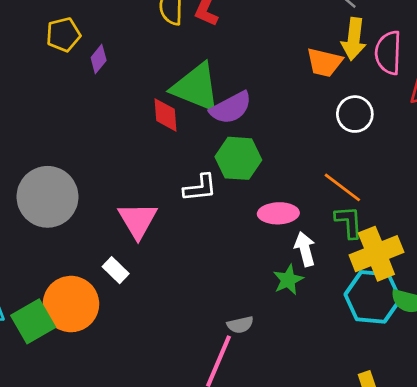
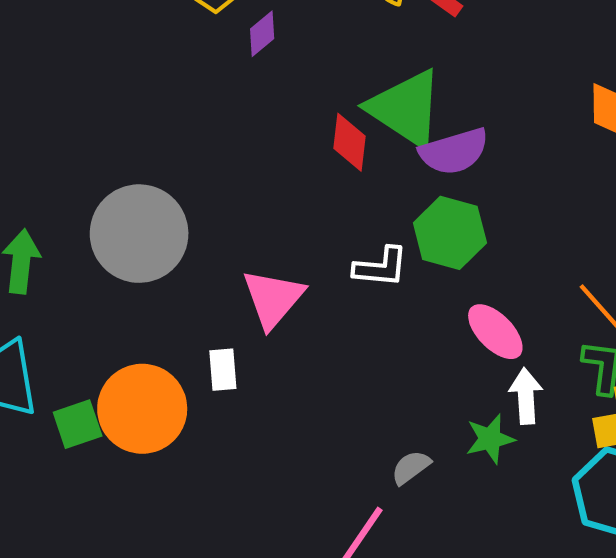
pink ellipse: (278, 213) -> (495, 332), turned 36
white rectangle: (116, 270) -> (223, 370), turned 30
green square: (33, 321) -> (78, 424), size x0.7
gray semicircle: (240, 325) -> (411, 467), moved, turned 145

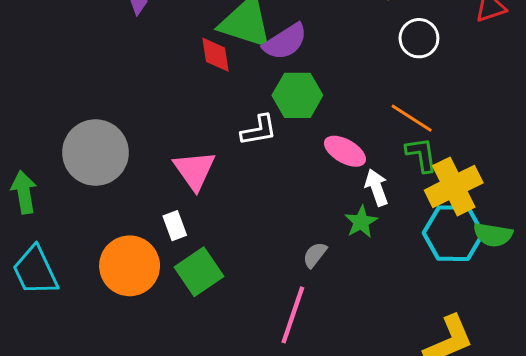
green square: (78, 424) -> (199, 272), moved, size x1.4

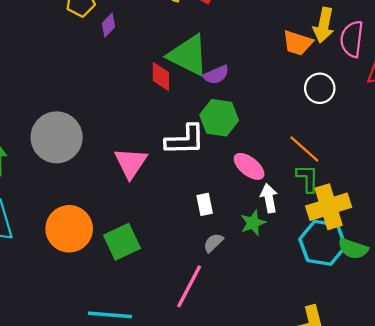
purple semicircle: (285, 42) -> (216, 75), size x0.7
white L-shape: (259, 130) -> (185, 140), size x1.4
white rectangle: (175, 226) -> (205, 204), moved

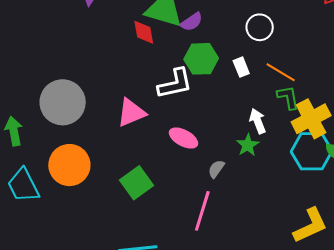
white circle: (320, 88) -> (260, 27), moved
pink triangle: (131, 163) -> (131, 113), turned 44
pink ellipse: (249, 166) -> (183, 138), moved
white rectangle: (205, 204) -> (241, 67), moved
orange circle: (69, 229) -> (69, 165), moved

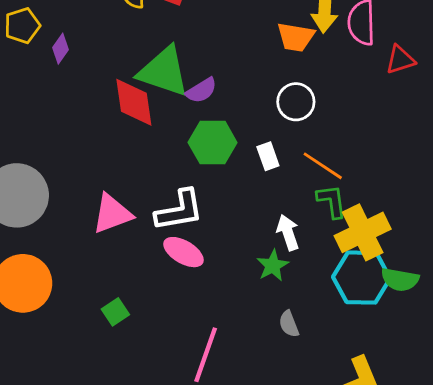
red diamond: (144, 32) -> (134, 102), size x1.4
white L-shape: (175, 84) -> (179, 210), moved
gray semicircle: (216, 169) -> (289, 324), moved, turned -60
green square: (136, 183) -> (115, 312), size x0.6

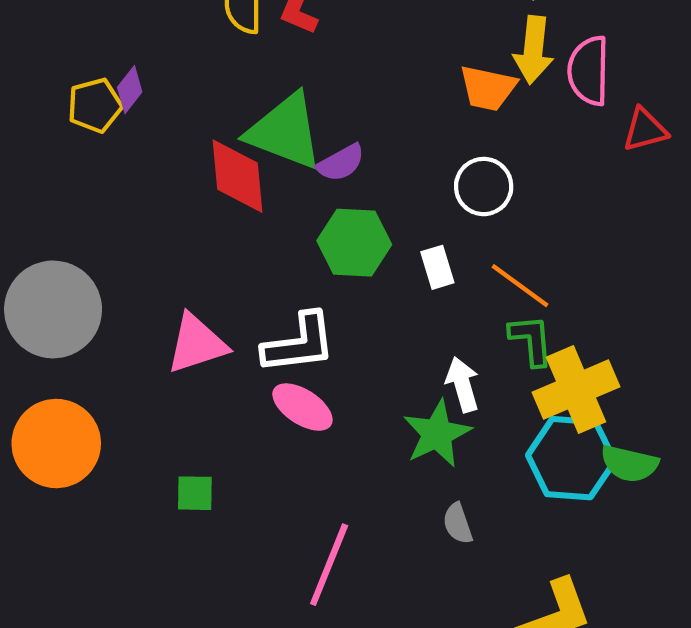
yellow pentagon: (22, 26) -> (95, 105), moved
green star: (273, 266) -> (437, 434), size x1.4
green square: (115, 312) -> (195, 493), turned 32

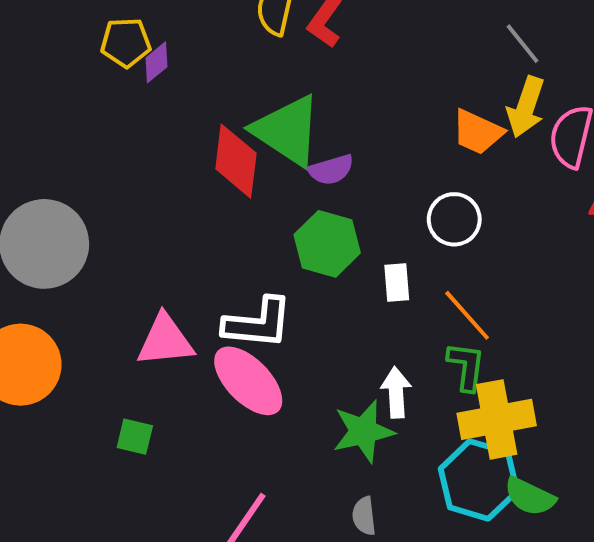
yellow pentagon: (95, 105) -> (126, 42), moved
pink triangle: (197, 344) -> (165, 340), moved
pink ellipse: (302, 407) -> (248, 381), size x1.4

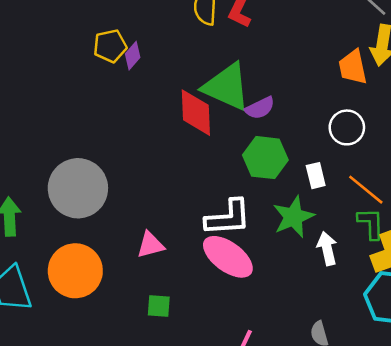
orange trapezoid: (477, 132) -> (353, 67), turned 63
pink triangle: (165, 340) -> (150, 245), moved, size x0.7
green star: (363, 431) -> (293, 217), moved

